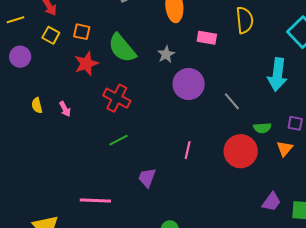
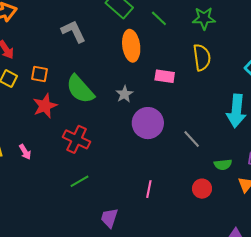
red circle: (241, 151) -> (202, 189), size x0.6

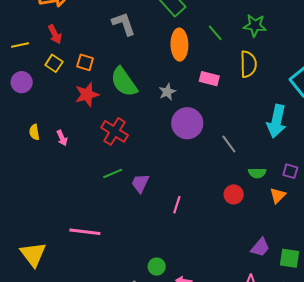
green line: (159, 18) -> (215, 33), moved
pink line: (149, 189) -> (177, 205), moved
purple trapezoid: (109, 218) -> (140, 183), moved

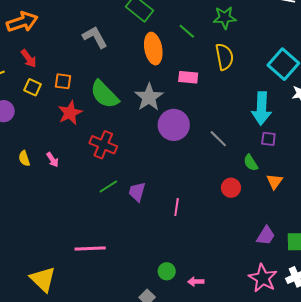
gray star: (167, 92) -> (149, 97), size x1.6
purple square: (290, 171) -> (268, 139), moved
green semicircle: (257, 173) -> (251, 163), turned 66

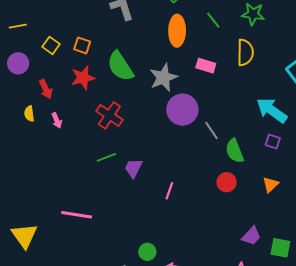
red arrow: (29, 59) -> (46, 89), moved
cyan arrow: (262, 108) -> (272, 110), turned 112
gray line: (218, 139) -> (211, 131), moved
green semicircle: (251, 163) -> (235, 151), moved, size x1.4

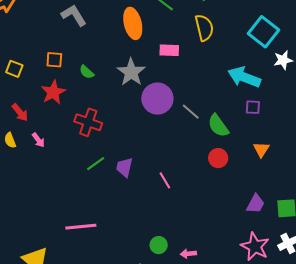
orange square: (82, 45) -> (54, 60), moved
green semicircle: (120, 66) -> (87, 72), size x0.5
pink line: (169, 191) -> (165, 180), turned -36

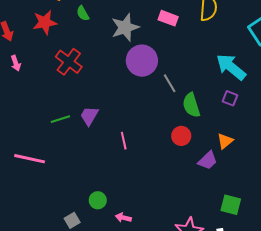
green line: (96, 164) -> (60, 119), moved
purple trapezoid: (255, 204) -> (208, 160), moved

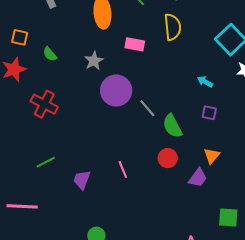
gray star: (125, 27) -> (94, 61), size x0.7
cyan arrow: (231, 67) -> (205, 82), size x0.5
purple trapezoid: (89, 116) -> (82, 180), moved
pink line: (124, 141) -> (123, 169), moved

